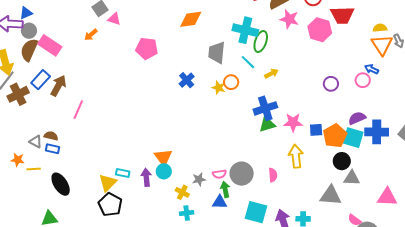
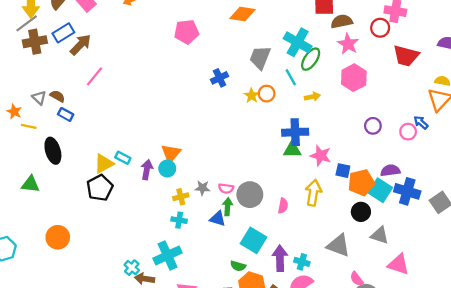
pink hexagon: (320, 30) -> (354, 78), moved
pink pentagon: (147, 48) -> (187, 32), turned -30
blue rectangle: (52, 149) -> (66, 114), moved
gray triangle: (352, 178) -> (380, 235), moved
yellow cross: (182, 192) -> (181, 197), turned 32

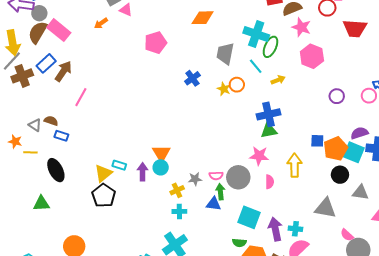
pink star: (321, 156) -> (259, 156), moved

